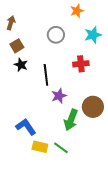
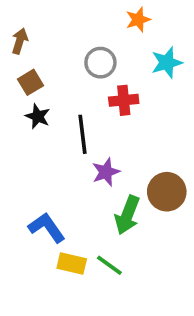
red cross: (81, 64) -> (124, 100), moved

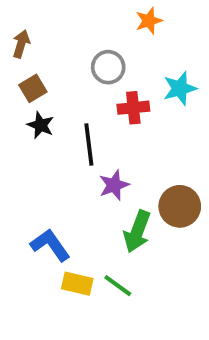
cyan star: (167, 63) -> (180, 88), moved

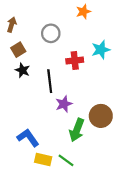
gray circle: (108, 67) -> (51, 33), moved

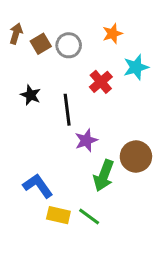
orange star: (83, 12) -> (113, 34), moved
brown square: (18, 50) -> (41, 44), moved
red cross: (75, 61) -> (101, 82), turned -35

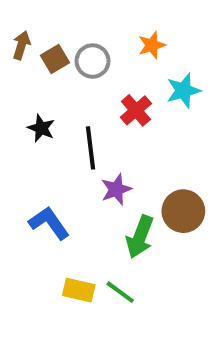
blue L-shape: (38, 186) -> (49, 223), moved

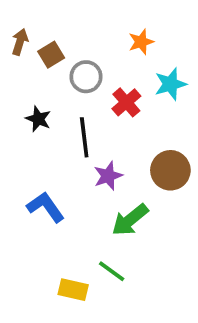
gray circle: (92, 61) -> (86, 77), moved
brown circle: (183, 211) -> (170, 170), moved
green arrow: (140, 237) -> (130, 220), turned 30
yellow rectangle: (79, 290) -> (73, 290), moved

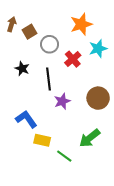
orange star: (141, 42) -> (81, 24), size x1.5
green arrow: (130, 220) -> (90, 138), moved
yellow rectangle: (73, 290) -> (42, 140), moved

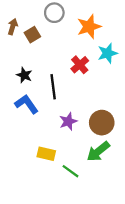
gray circle: (50, 44) -> (54, 13), moved
brown circle: (98, 98) -> (102, 123), moved
purple star: (62, 101) -> (68, 121), moved
blue L-shape: (26, 119) -> (27, 104), moved

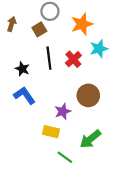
brown square: (32, 35) -> (39, 29), moved
black line: (53, 87) -> (49, 58), moved
brown circle: (102, 123) -> (88, 95), moved
yellow rectangle: (46, 154) -> (51, 132), moved

